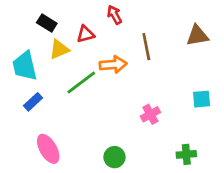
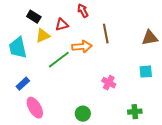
brown triangle: (197, 36) -> (150, 38), moved
blue rectangle: (33, 102) -> (23, 84), moved
pink cross: (150, 114) -> (109, 83), turned -32

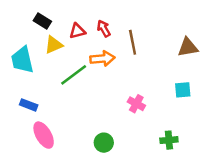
red arrow: (83, 11) -> (104, 28), moved
blue rectangle: (23, 84) -> (29, 105), turned 64

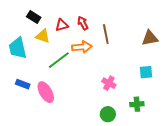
yellow triangle: (54, 45) -> (43, 36), turned 42
pink ellipse: (44, 135) -> (46, 92), moved
green cross: (169, 140) -> (137, 104), moved
green circle: (104, 143) -> (108, 114), moved

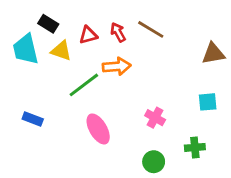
brown line: (106, 34) -> (151, 29), moved, turned -48
cyan trapezoid: (18, 48) -> (26, 49), moved
pink ellipse: (46, 92) -> (98, 129), moved

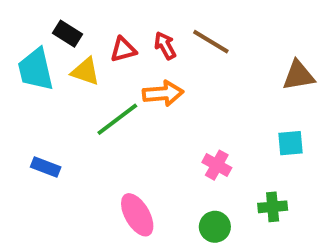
pink ellipse: (98, 129) -> (137, 215), moved

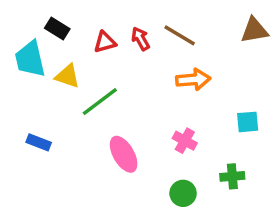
yellow triangle: (85, 71) -> (68, 76), moved
brown triangle: (298, 75) -> (254, 30), moved
orange arrow: (163, 93) -> (193, 80), moved
pink ellipse: (137, 215) -> (124, 154), moved

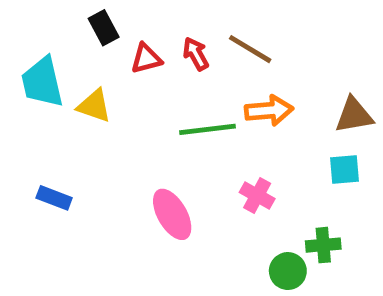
black rectangle: (57, 29) -> (104, 28), moved, turned 30
brown triangle: (254, 30) -> (354, 115), moved
green line: (100, 102) -> (208, 129), moved, turned 30
green circle: (183, 193) -> (288, 271), moved

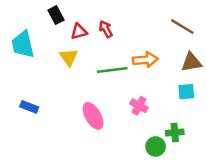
brown line: (250, 49) -> (182, 27), moved
yellow triangle: (94, 106) -> (69, 57), moved, turned 36

